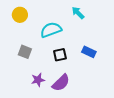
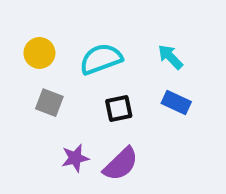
cyan arrow: (78, 13) -> (170, 57), moved
yellow circle: (20, 15) -> (39, 53), moved

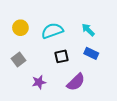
gray square: (49, 103) -> (18, 60), moved, turned 32
purple semicircle: (121, 164) -> (76, 82), moved

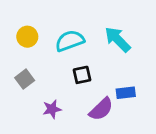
cyan arrow: (88, 30) -> (118, 39), size x1.5
blue rectangle: (91, 53) -> (126, 93), moved, turned -32

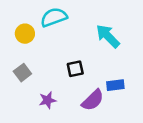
cyan semicircle: (70, 41) -> (54, 17), moved

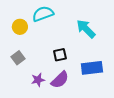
blue rectangle: (115, 85) -> (92, 68), size x1.5
purple semicircle: (93, 100) -> (60, 80), moved

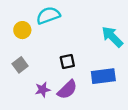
cyan arrow: (86, 29) -> (112, 37), moved

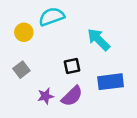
cyan arrow: (112, 37) -> (99, 39), moved

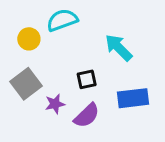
gray square: (21, 70) -> (26, 84), size x1.5
purple star: (46, 96) -> (55, 104), moved

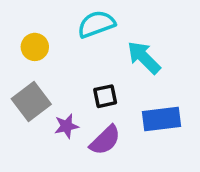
cyan semicircle: (62, 20) -> (96, 24), moved

